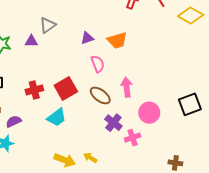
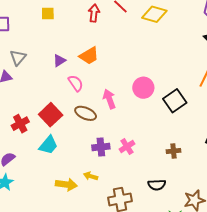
pink circle: (149, 113) -> (143, 88), moved
purple cross: (113, 123) -> (101, 147), moved, turned -30
brown cross: (175, 163) -> (174, 151), moved

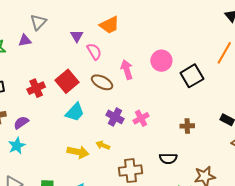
purple triangle: (59, 61) -> (77, 36), moved, turned -32
cyan trapezoid: (48, 145) -> (75, 112), moved
purple cross: (101, 147) -> (115, 117), turned 30

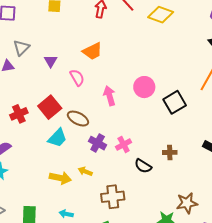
purple triangle: (77, 36) -> (51, 61), moved
brown ellipse: (102, 82) -> (78, 119), moved
black semicircle: (168, 158) -> (143, 166), moved, turned 30

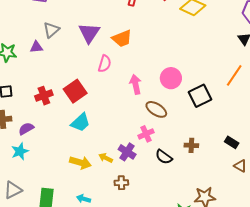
purple triangle: (51, 61) -> (89, 33), moved, size x1.6
pink semicircle: (77, 78) -> (105, 64), turned 42
brown ellipse: (78, 119) -> (156, 109), moved
purple cross: (98, 143) -> (127, 152), moved
brown cross: (113, 197) -> (121, 183), moved, size x0.6

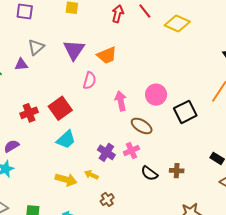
brown cross: (191, 145) -> (177, 171), moved
purple cross: (127, 152) -> (106, 152), moved
brown cross: (121, 183) -> (107, 199), turned -32

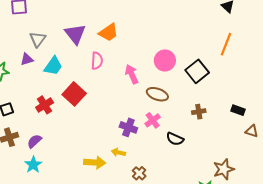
cyan trapezoid: (66, 140) -> (53, 66), moved
brown cross: (177, 171) -> (199, 112), moved

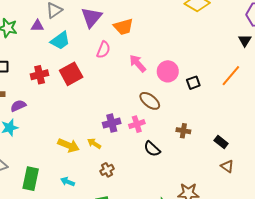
black square: (197, 71) -> (193, 83), moved, size x0.6
pink arrow: (132, 74) -> (138, 63), moved, turned -36
purple cross: (128, 127) -> (112, 123), turned 36

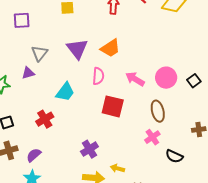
cyan trapezoid: (60, 41) -> (65, 92), moved
red square: (71, 74) -> (113, 106), moved, turned -30
brown ellipse: (150, 101) -> (158, 111), turned 55
purple cross: (112, 123) -> (89, 149), moved

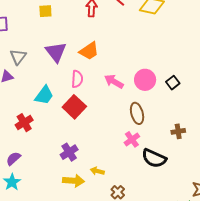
red square: (113, 106) -> (74, 107), moved, turned 30
black semicircle: (174, 156) -> (154, 158), size x1.4

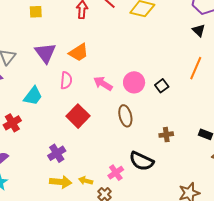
red square: (74, 107) -> (78, 116), moved
pink cross: (132, 139) -> (116, 173), moved
yellow arrow: (97, 171) -> (86, 181), moved

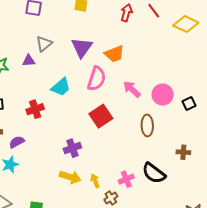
pink semicircle: (66, 80) -> (97, 79), size x1.4
yellow arrow: (86, 181) -> (95, 181), turned 40

